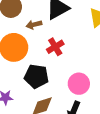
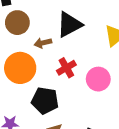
pink circle: (79, 84) -> (98, 79), moved

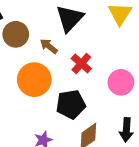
brown arrow: (43, 43) -> (49, 46), turned 70
pink circle: (98, 79) -> (121, 82), moved

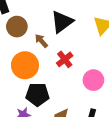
black pentagon: (71, 104) -> (37, 94), moved

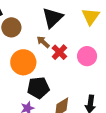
brown arrow: (41, 41) -> (43, 42), moved
pink circle: (93, 80) -> (87, 56), moved

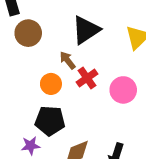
orange circle: (23, 62) -> (51, 84), moved, size x0.6

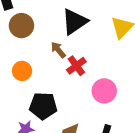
orange circle: (51, 84) -> (22, 71), moved
pink circle: (123, 90) -> (104, 91), moved

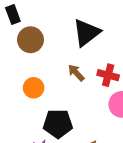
brown arrow: (58, 50) -> (76, 73), moved
red cross: (76, 66) -> (108, 75), moved, turned -36

